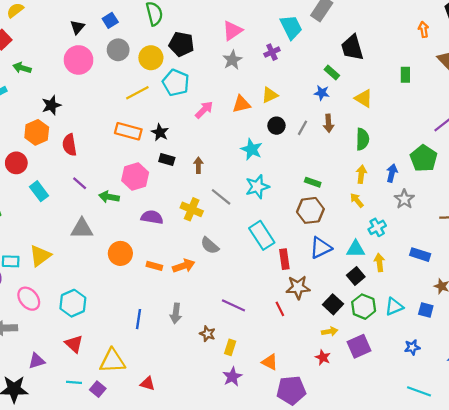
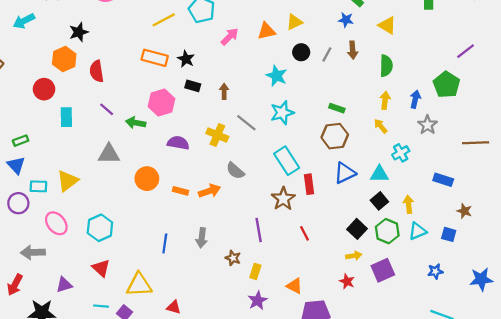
cyan rectangle: (39, 191) -> (66, 117), turned 36
yellow arrow: (379, 262) -> (408, 204), moved
brown star: (298, 287) -> (283, 199), moved, turned -30
purple line: (233, 305) -> (259, 230), turned 55

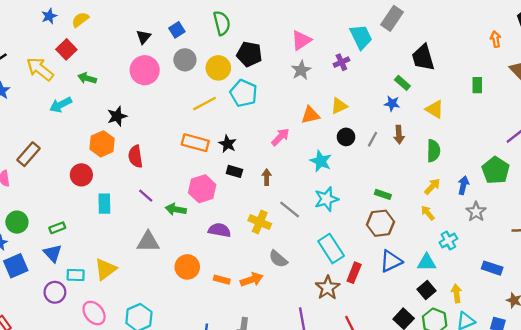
pink arrow: (230, 37) -> (280, 137), moved
yellow arrow: (385, 100) -> (432, 186), turned 36
red rectangle: (309, 184) -> (354, 273), turned 30

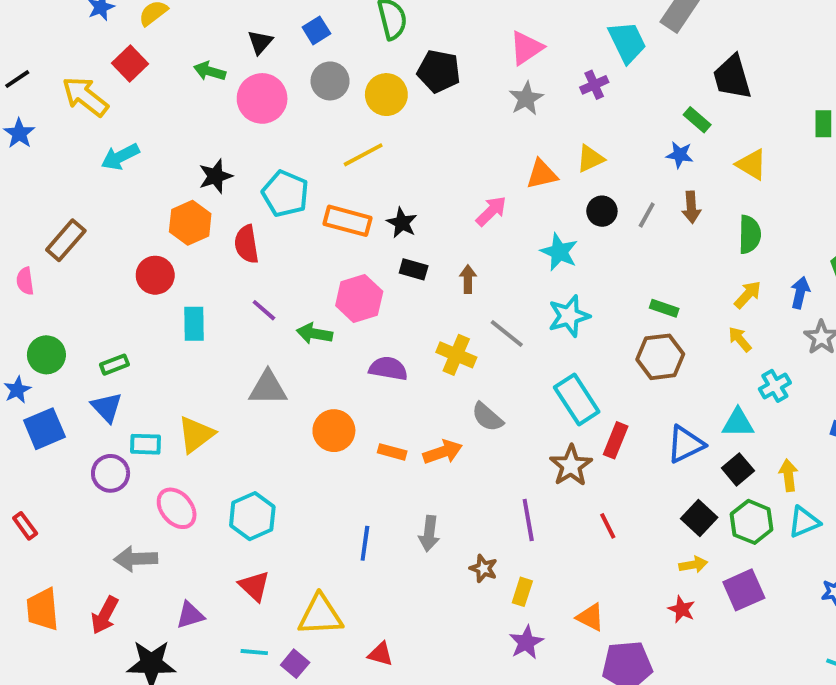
green arrow: (87, 78) -> (210, 71), moved
cyan pentagon: (244, 93) -> (285, 194), moved
blue triangle: (391, 261) -> (686, 444), moved

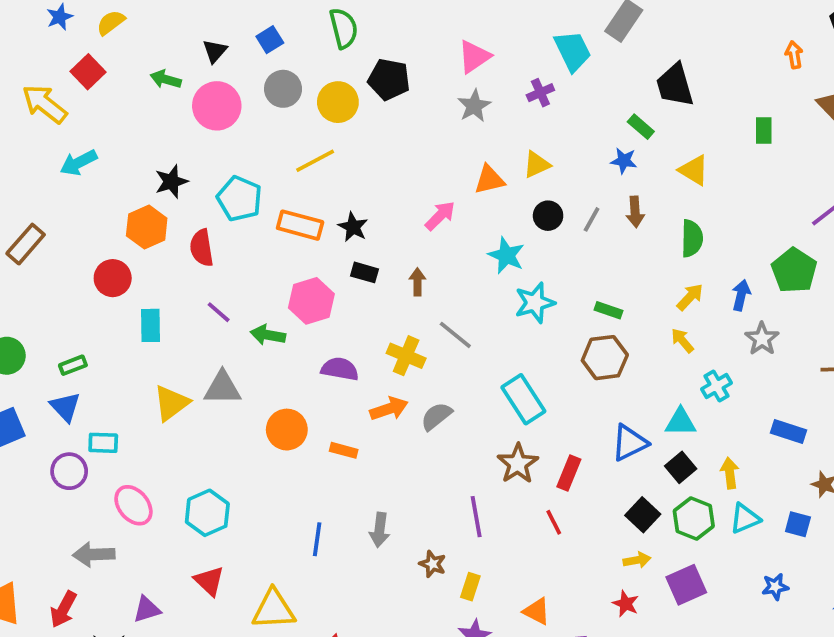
cyan star: (569, 316) -> (535, 303), moved
gray semicircle: (487, 417) -> (436, 416), turned 100
yellow triangle: (196, 434) -> (171, 403), moved
red rectangle: (616, 440) -> (569, 473), moved
orange arrow: (443, 452) -> (389, 409), moved

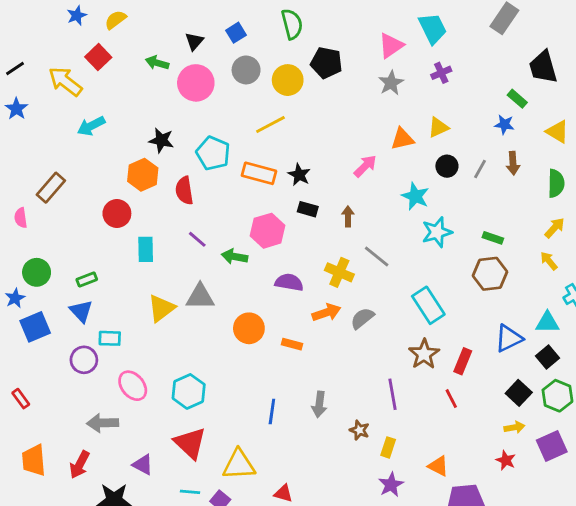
cyan trapezoid: (573, 51) -> (433, 28), moved
black star: (171, 182) -> (161, 140), turned 30
red triangle: (209, 581) -> (190, 443), size x1.4
purple triangle: (147, 609) -> (143, 465), turned 45

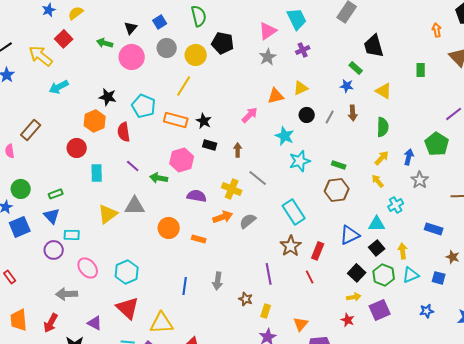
yellow line: (270, 125) -> (184, 86), turned -30
orange triangle: (438, 466) -> (301, 324), turned 42

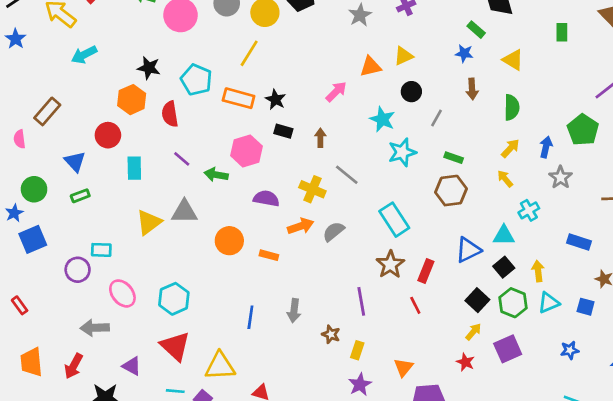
gray line: (330, 117) -> (436, 118), moved
blue triangle: (52, 216) -> (75, 162), moved
yellow arrow: (354, 297) -> (473, 332), turned -40

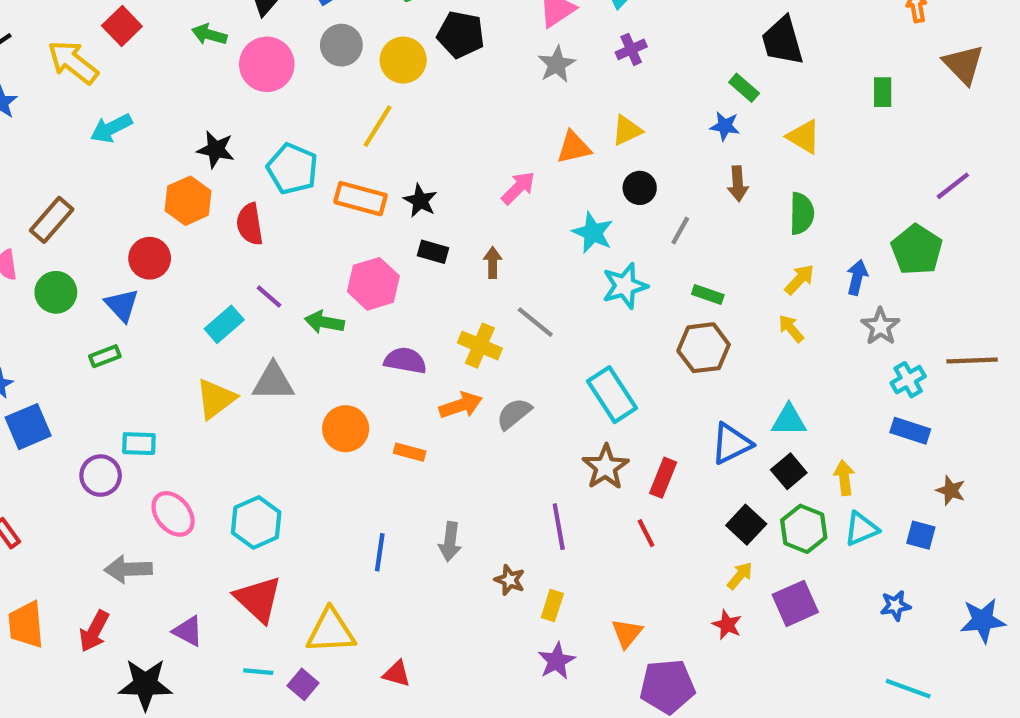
blue triangle: (75, 162) -> (122, 305), moved
cyan rectangle: (134, 168) -> (224, 324), moved, turned 50
green circle: (34, 189) -> (56, 292), moved
cyan cross: (529, 210) -> (908, 380), moved

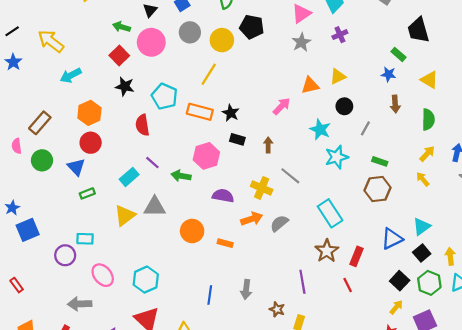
red square: (122, 26) -> (119, 56), moved
orange hexagon: (188, 201) -> (89, 113), moved
green rectangle: (105, 356) -> (87, 193), moved
cyan triangle: (789, 420) -> (422, 227), turned -36

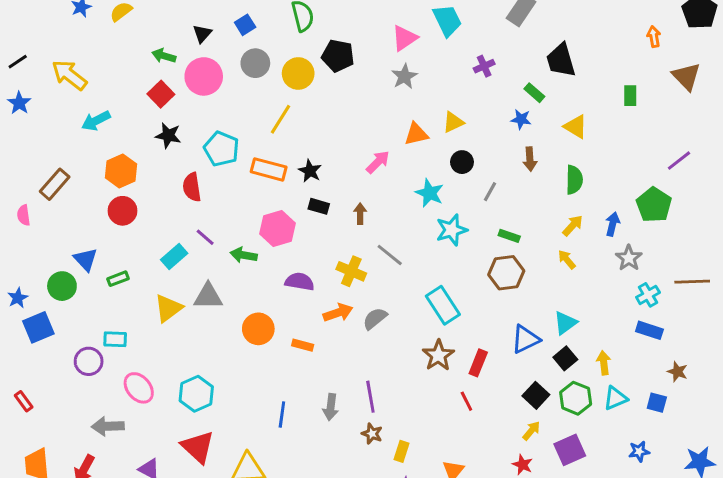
purple cross: (340, 35) -> (484, 66), moved
green circle: (42, 160) -> (62, 286), moved
blue triangle: (76, 167) -> (86, 259), moved
purple line: (302, 282) -> (370, 397), moved

